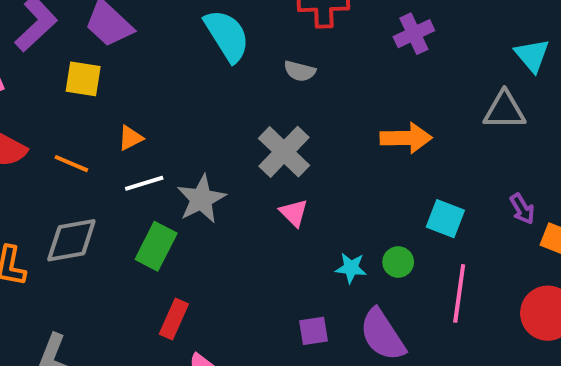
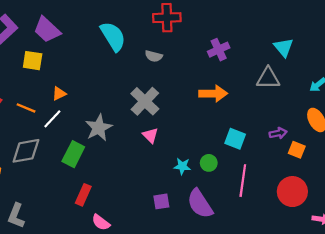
purple cross: (414, 34) -> (219, 50), moved
white line: (144, 183) -> (52, 119), moved, turned -30
purple arrow: (522, 209) -> (278, 133), turned -70

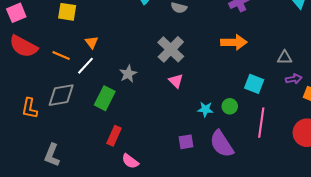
gray triangle: (268, 78) -> (285, 58), moved, size x0.7
orange triangle: (59, 94) -> (92, 42), turned -40
gray star: (99, 128) -> (128, 74), size x0.7

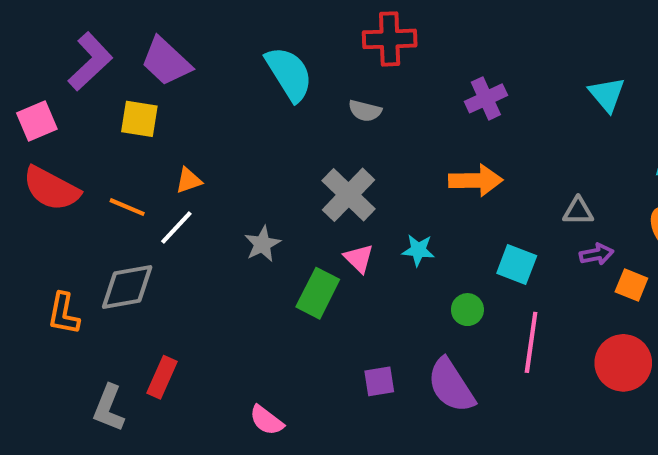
orange triangle: (92, 42) -> (189, 180), turned 48
green rectangle: (105, 98) -> (318, 293), moved
cyan star: (205, 109) -> (418, 250), moved
red rectangle: (114, 136) -> (162, 377), moved

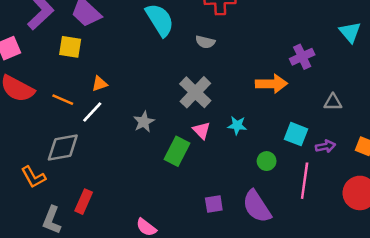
purple cross: (486, 98) -> (302, 57), moved
purple arrow: (597, 254) -> (325, 146), moved
orange L-shape: (64, 314) -> (33, 177), moved, turned -40

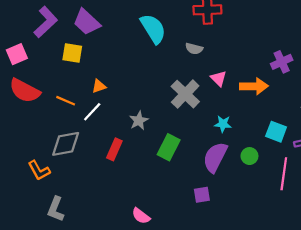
pink triangle: (201, 130) -> (218, 79), moved
red rectangle: (84, 202) -> (114, 149), moved
purple semicircle: (257, 206) -> (215, 157), moved, turned 60

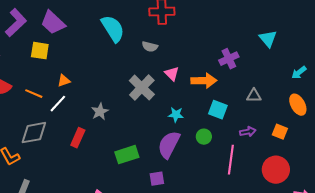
cyan square: (276, 132) -> (218, 110), moved
green rectangle: (169, 147) -> (127, 155), moved, turned 45
green circle: (249, 156) -> (204, 137), moved

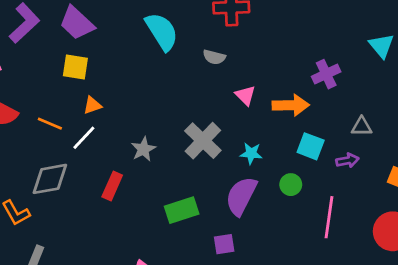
yellow square: (40, 51) -> (75, 67), moved
gray cross: (142, 88) -> (203, 141), moved
purple arrow: (248, 132) -> (347, 160), moved

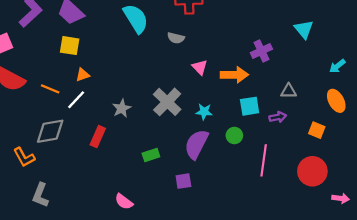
cyan square: (311, 146) -> (250, 106), turned -30
green rectangle: (182, 210) -> (151, 155), size x0.7

